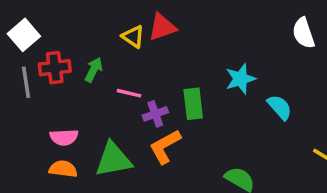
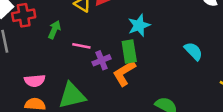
red cross: (55, 68) -> (24, 15), moved
cyan star: (240, 79) -> (139, 25), moved
orange L-shape: (165, 147) -> (124, 73), moved

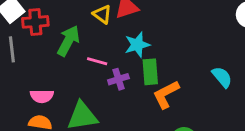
cyan star: (139, 25) -> (137, 45), moved
green arrow: (54, 30) -> (68, 41), size x1.5
orange L-shape: (124, 73) -> (166, 94), moved

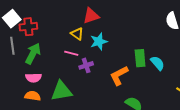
yellow triangle: (102, 14) -> (77, 34), moved
green arrow: (68, 41) -> (33, 54), moved
green rectangle: (150, 72) -> (140, 58), moved

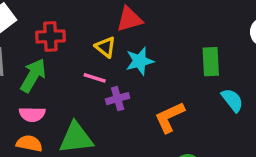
red cross: (28, 27) -> (50, 36), moved
green rectangle: (140, 58) -> (211, 62), moved

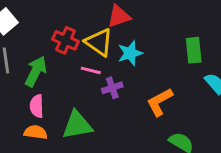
red cross: (50, 36) -> (65, 40), moved, turned 30
yellow triangle: (106, 47) -> (99, 42), size x1.5
pink semicircle: (32, 114) -> (37, 106), turned 90

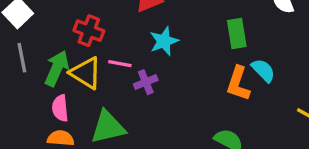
yellow triangle: (99, 42) -> (86, 73), moved
orange L-shape: (160, 102) -> (238, 84), moved, turned -40

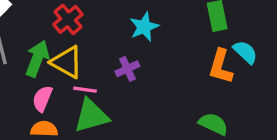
red cross: (89, 31) -> (68, 19), turned 32
pink line: (120, 64) -> (85, 90), moved
pink semicircle: (60, 108) -> (42, 99), turned 30

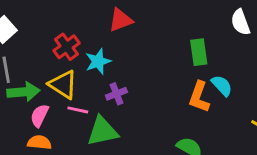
cyan star: (144, 27) -> (98, 61), moved
green arrow: (37, 59) -> (23, 92), moved, turned 60
green triangle: (91, 116) -> (103, 131), moved

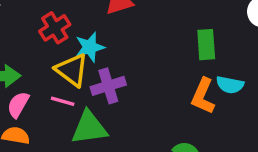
yellow triangle: (63, 85) -> (72, 70), moved
cyan semicircle: (222, 86) -> (230, 85), turned 140
purple cross: (116, 94) -> (108, 86), size x1.4

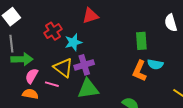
yellow triangle: (72, 70) -> (63, 68), moved
pink line: (63, 101) -> (52, 84), moved
green triangle: (89, 128) -> (88, 89), moved

